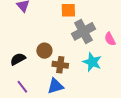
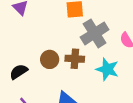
brown cross: (60, 65) -> (75, 59), moved

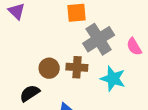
black semicircle: (19, 72) -> (30, 93), moved

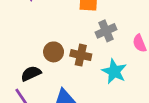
gray cross: (99, 39) -> (106, 31), size x0.7

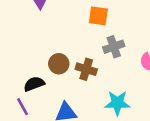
cyan star: (114, 71) -> (117, 103), moved, turned -30

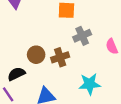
brown cross: (86, 69) -> (60, 57), turned -30

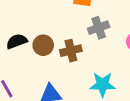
black semicircle: (16, 74) -> (17, 41), moved

